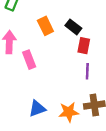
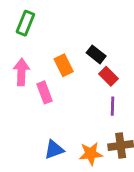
orange rectangle: (45, 26) -> (64, 65), moved
red rectangle: (84, 46) -> (108, 76), turned -56

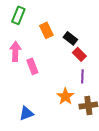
orange rectangle: (64, 65) -> (46, 30), moved
blue triangle: (54, 150) -> (26, 113), moved
orange star: (91, 154) -> (65, 96), moved, turned -30

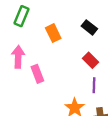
black rectangle: (70, 38) -> (89, 27), moved

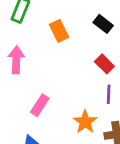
pink rectangle: (37, 74) -> (40, 105), moved, turned 54

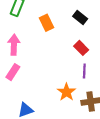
pink rectangle: (40, 105) -> (13, 72), moved

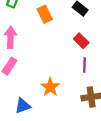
orange star: (66, 92) -> (50, 87), moved

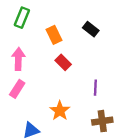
red rectangle: (81, 41) -> (63, 62), moved

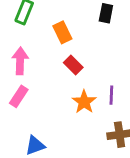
black rectangle: (91, 29) -> (106, 13), moved, turned 63
orange star: (60, 111) -> (84, 102), moved

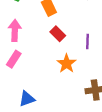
purple line: (111, 95) -> (88, 41), moved

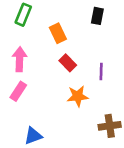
orange star: (67, 64) -> (78, 96), turned 30

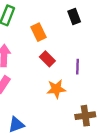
black rectangle: (97, 16) -> (74, 17), turned -32

